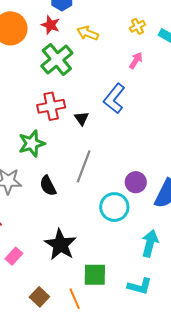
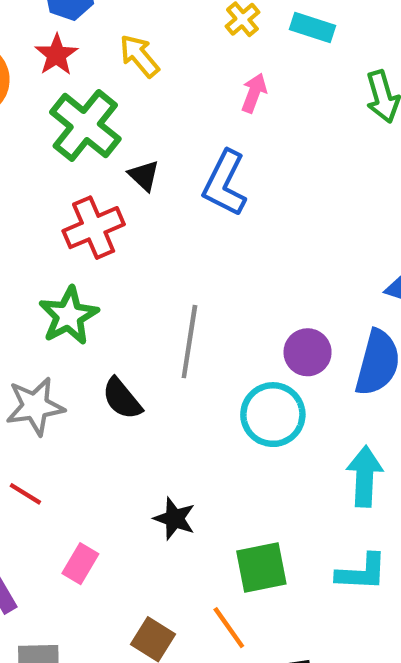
red star: (51, 25) -> (56, 55), turned 30
yellow arrow: (88, 33) -> (139, 56), turned 40
black triangle: (82, 118) -> (144, 176), moved
black star: (60, 245) -> (174, 519), size x0.6

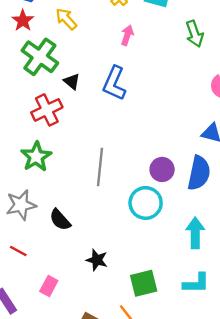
black semicircle: (122, 399) -> (60, 220), moved

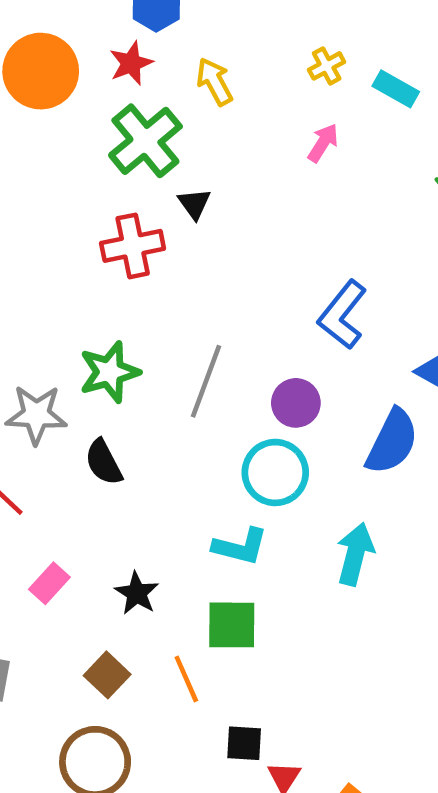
blue L-shape: (114, 83) -> (342, 315), moved
green star: (36, 157) -> (109, 372), moved
purple circle: (162, 169) -> (296, 403), moved
black star: (97, 260) -> (137, 593), moved
cyan L-shape: (196, 283) -> (240, 546), moved

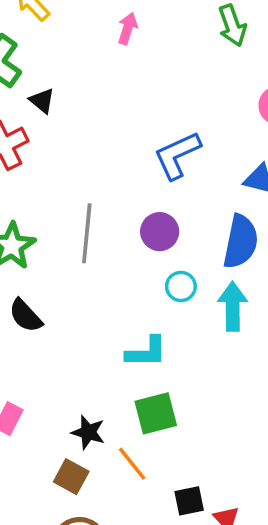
blue L-shape: (342, 315) -> (177, 155), turned 42
cyan circle: (275, 472) -> (181, 286), moved, size x0.6
cyan arrow: (355, 554) -> (233, 306), moved
black star: (137, 593) -> (88, 432), moved

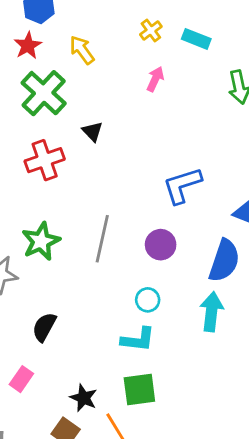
black triangle: (42, 101) -> (92, 132), moved
cyan circle: (181, 286) -> (148, 300), moved
black semicircle: (25, 316) -> (44, 327), moved, turned 64

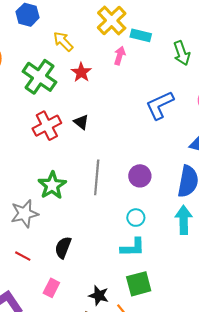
yellow cross: (151, 30) -> (112, 20), size x1.8
cyan rectangle: (196, 39) -> (141, 35), moved
red star: (28, 46) -> (81, 72), moved
black triangle: (92, 132) -> (81, 122), moved
blue L-shape: (182, 185) -> (160, 105), moved

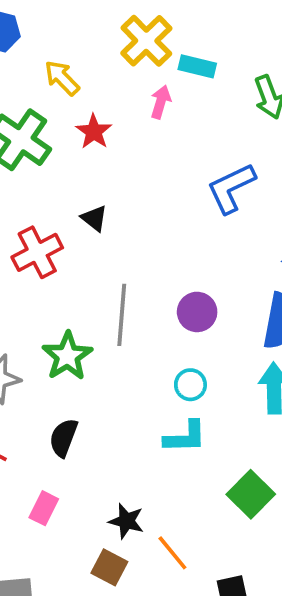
red cross: (47, 126) -> (37, 252), moved
green star: (52, 185) -> (67, 356), moved
green square: (139, 284) -> (251, 494), moved, turned -30

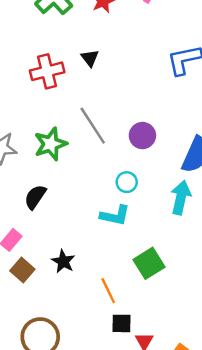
gray line: (122, 315) -> (93, 126), turned -51
orange line: (172, 553) -> (108, 291), moved
brown square: (109, 567) -> (22, 270), moved

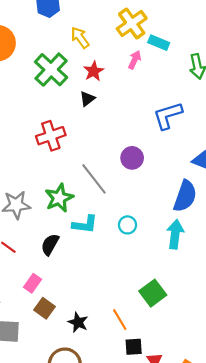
black triangle: (90, 58) -> (87, 99), moved, turned 35
purple circle: (142, 136) -> (132, 158), moved
cyan L-shape: (115, 216) -> (85, 224), moved
black star: (63, 261) -> (78, 322), moved

